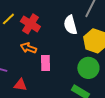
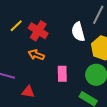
pink rectangle: (45, 63) -> (62, 74), moved

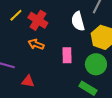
pink rectangle: (62, 74) -> (67, 55), moved

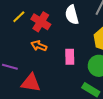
white semicircle: (78, 21) -> (72, 15), moved
red triangle: (28, 81) -> (31, 83), size x1.5

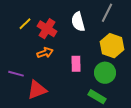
orange arrow: (39, 46) -> (45, 53), turned 140
red triangle: (31, 83) -> (37, 90), turned -30

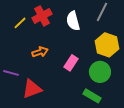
red cross: (47, 29) -> (42, 16), moved, turned 30
pink rectangle: (76, 64) -> (71, 63), turned 35

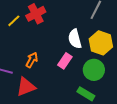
white semicircle: (73, 21) -> (75, 39), moved
orange arrow: (40, 52) -> (32, 60), moved, turned -42

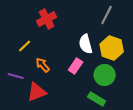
yellow line: (14, 21) -> (25, 46), moved
orange arrow: (32, 60) -> (43, 65), turned -70

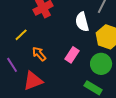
white semicircle: (86, 44) -> (82, 22), moved
purple line: (16, 76) -> (12, 65), turned 42

